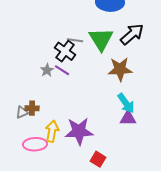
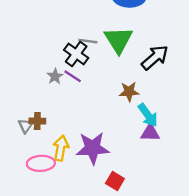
black arrow: (132, 34) -> (155, 58), moved
brown star: (120, 69) -> (129, 92), moved, size x0.7
gray triangle: (22, 112) -> (26, 126), turned -32

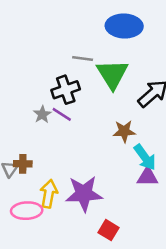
gray line: (88, 41) -> (83, 58), moved
black cross: (76, 54) -> (66, 90), turned 35

